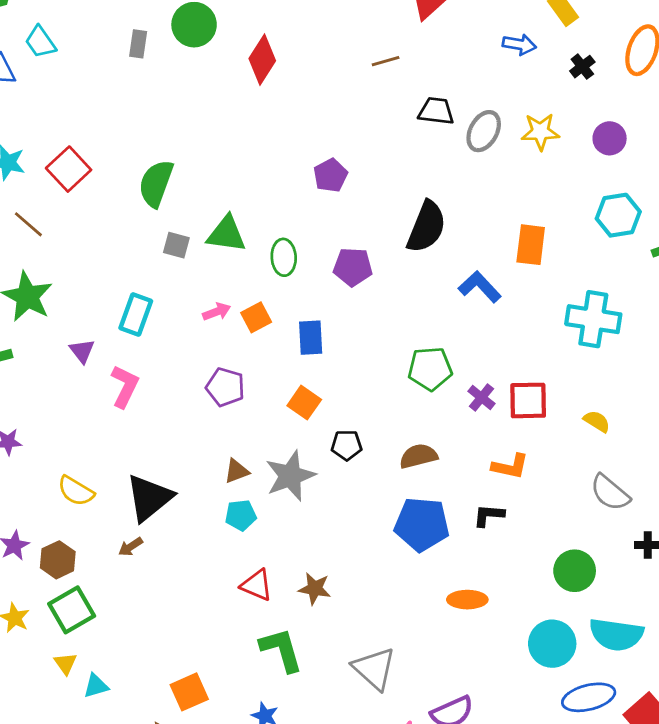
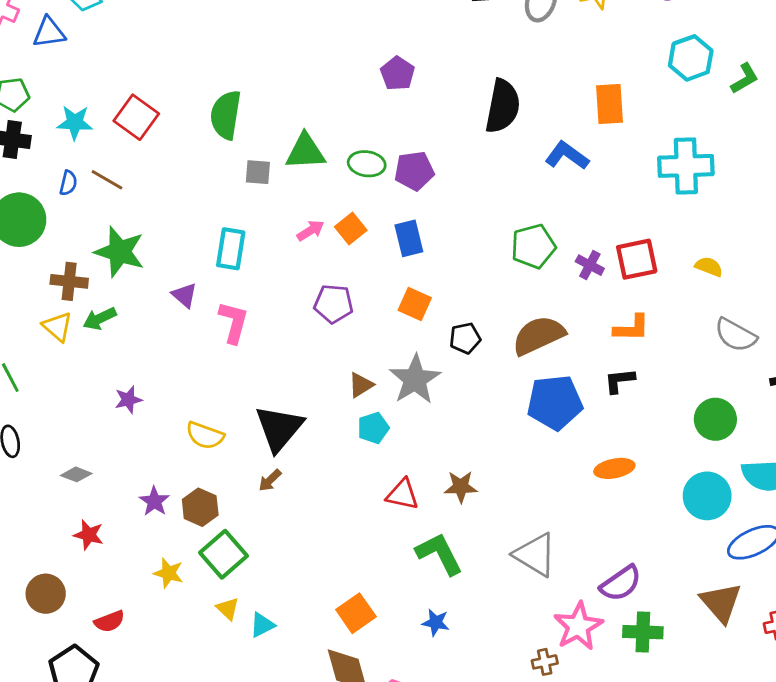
green ellipse: (284, 257) -> (367, 164), turned -68
purple pentagon: (353, 267) -> (414, 171), moved
brown semicircle: (418, 456) -> (538, 335), size x1.4

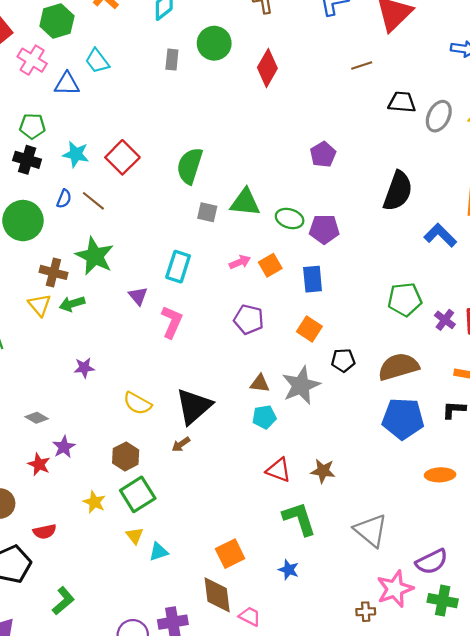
brown triangle: (361, 385) -> (260, 383), turned 30
purple star: (154, 501) -> (64, 447), moved

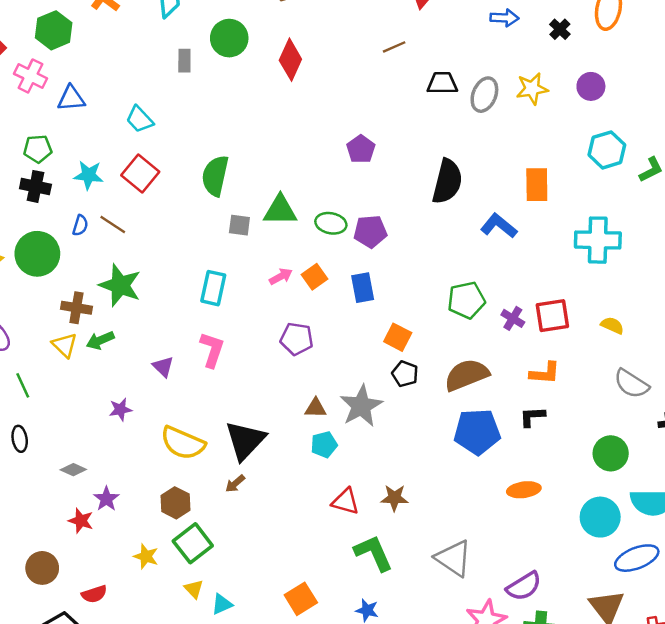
cyan trapezoid: (97, 61) -> (140, 119), moved
purple triangle: (138, 296) -> (163, 367), moved
orange square: (309, 329) -> (398, 337), moved
black pentagon: (343, 360) -> (405, 374), turned 30
yellow semicircle: (137, 403) -> (183, 443), size x1.4

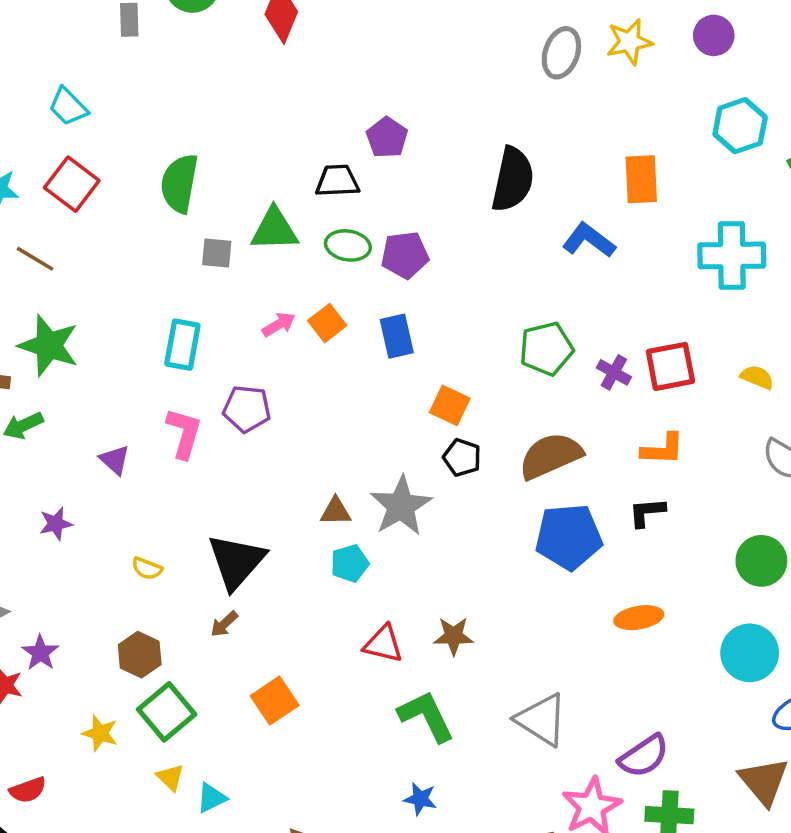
black trapezoid: (442, 83) -> (337, 181), moved
purple pentagon: (297, 339) -> (247, 409), moved
yellow semicircle: (183, 443) -> (147, 569), size x0.5
orange square: (301, 599) -> (275, 701), moved

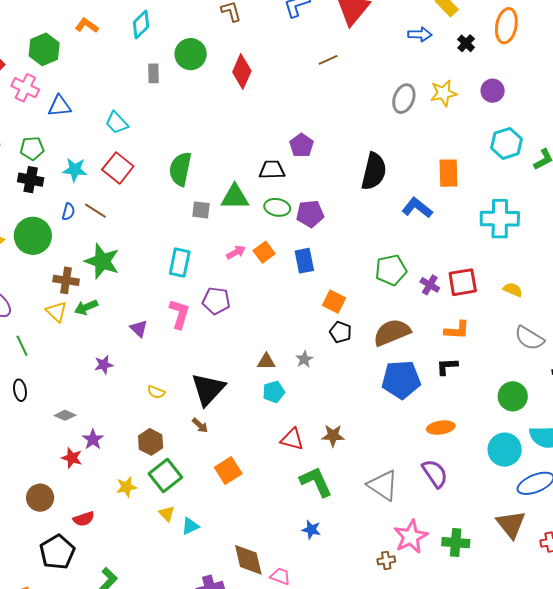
gray star: (401, 506) -> (304, 359), size x0.5
brown arrow: (224, 624) -> (200, 425), turned -96
yellow star: (100, 733) -> (126, 487), turned -30
purple semicircle: (644, 756) -> (435, 473), moved, turned -92

